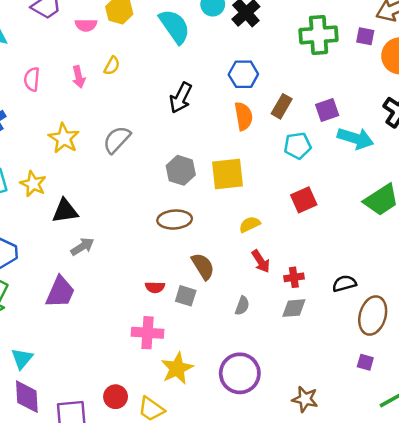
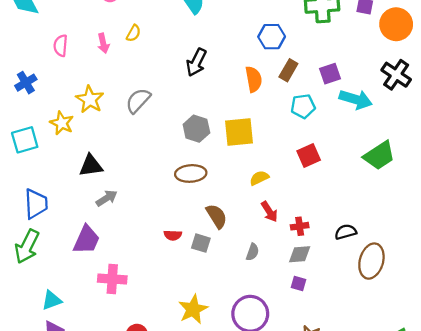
blue hexagon: (243, 74) -> (272, 37), moved
yellow star: (33, 184) -> (62, 123), moved
pink cross: (148, 333) -> (112, 279), moved
cyan triangle: (22, 359) -> (52, 300), turned 30
purple square: (365, 362) -> (299, 283), moved

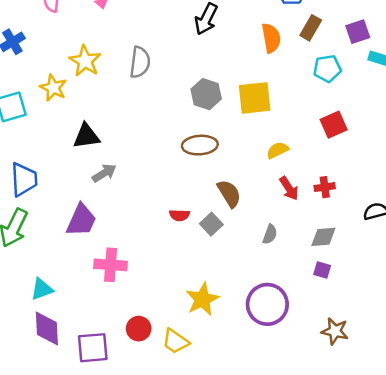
gray semicircle: (138, 101) -> (140, 62), turned 144
red cross: (300, 226) -> (325, 187), moved
gray square: (201, 243) -> (211, 224), turned 30

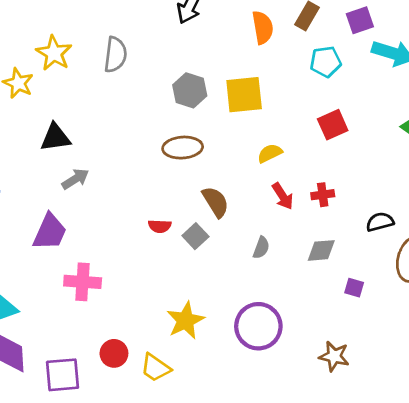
purple square: (322, 270) -> (354, 288), moved

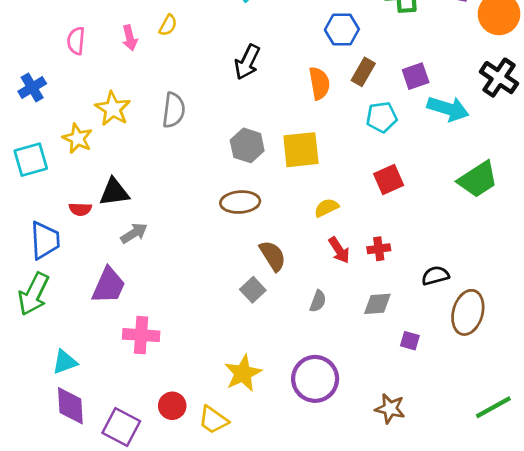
red semicircle: (160, 226) -> (80, 209), moved
purple square: (63, 375) -> (121, 427), turned 33

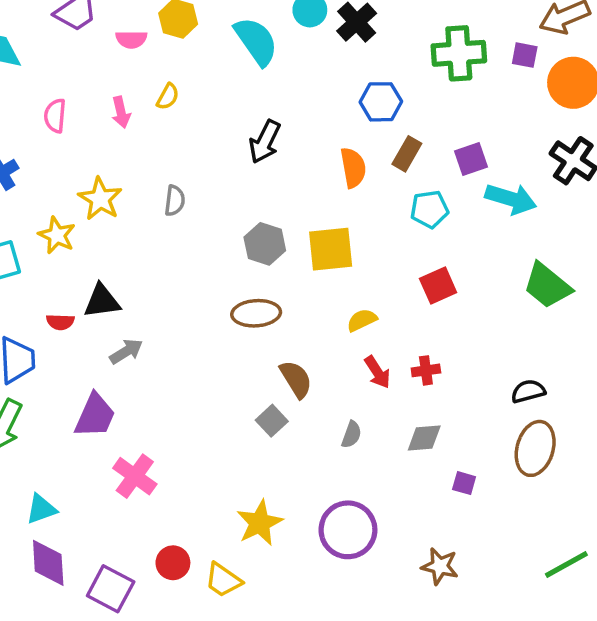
gray semicircle: (174, 110) -> (175, 201), size x0.7
green trapezoid: (478, 179) -> (547, 286), turned 72
black semicircle: (435, 276) -> (528, 391), moved
pink cross: (141, 335) -> (135, 476), turned 32

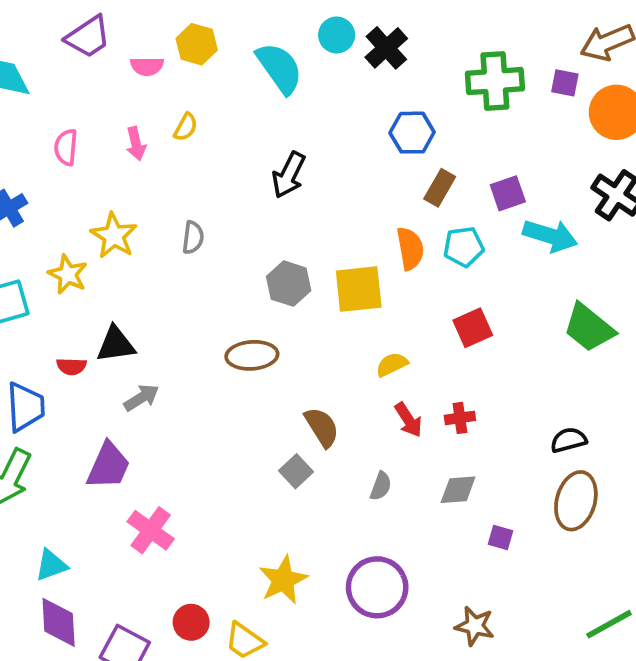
orange semicircle: (353, 168) -> (410, 249), moved
brown ellipse: (256, 313) -> (252, 355), moved

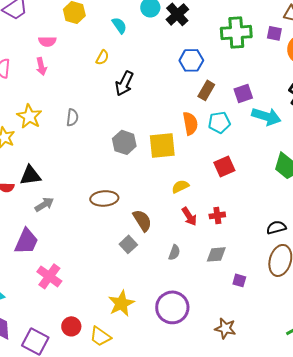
pink semicircle: (147, 66) -> (47, 41), moved
cyan semicircle: (280, 68) -> (119, 25), size x0.6
yellow semicircle: (186, 127) -> (102, 57), moved
brown ellipse: (252, 355) -> (104, 198), moved

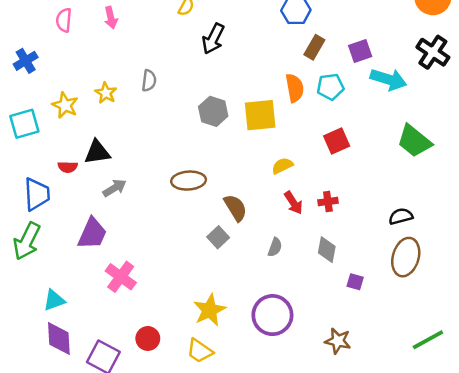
yellow star: (29, 116) -> (106, 93), moved, size x0.7
gray diamond: (216, 254) -> (327, 250), turned -75
yellow trapezoid: (100, 336) -> (200, 351), moved

